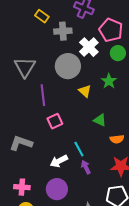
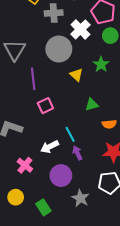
green triangle: (100, 120) -> (92, 105), turned -40
pink cross: (22, 187) -> (25, 165), moved, turned 35
purple circle: (57, 189) -> (61, 176), moved

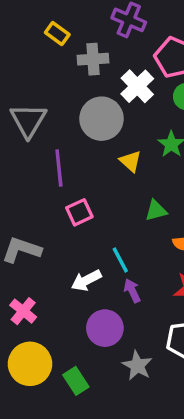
pink cross: (25, 165) -> (23, 311), moved
yellow circle: (16, 197) -> (30, 364), size x1.6

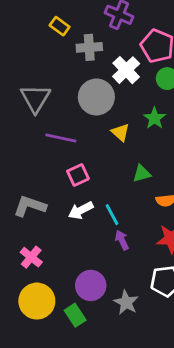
purple line: (59, 168) -> (61, 138), turned -72
white arrow: (86, 280) -> (81, 210), moved
purple circle: (105, 328) -> (91, 285), moved

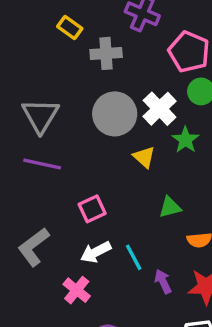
white cross: (126, 70) -> (160, 109), moved
purple line: (61, 138) -> (42, 164), moved
gray L-shape: (30, 206) -> (33, 247), turned -56
purple arrow: (122, 240) -> (163, 281), moved
pink cross: (31, 257) -> (77, 290), moved

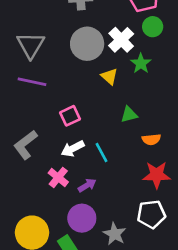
purple arrow: (163, 281) -> (87, 185), moved, turned 84

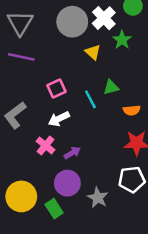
cyan line: (101, 153) -> (90, 99), moved

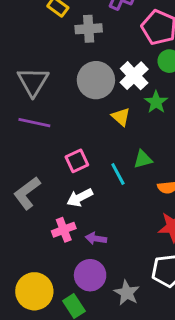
pink cross: (46, 146) -> (64, 230), turned 30
purple arrow: (72, 153) -> (96, 239), turned -140

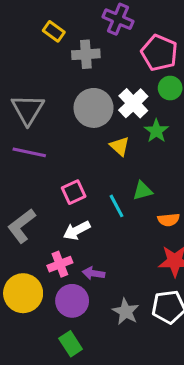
purple circle: (90, 275) -> (72, 301), moved
yellow circle: (34, 291) -> (23, 293), moved
gray star: (127, 293) -> (126, 312), moved

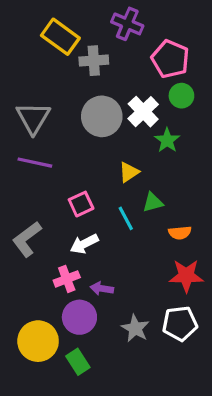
yellow rectangle: (54, 31) -> (60, 37), size x1.6
yellow triangle: (120, 146) -> (129, 172), moved, turned 45
yellow circle: (23, 293) -> (38, 341), moved

